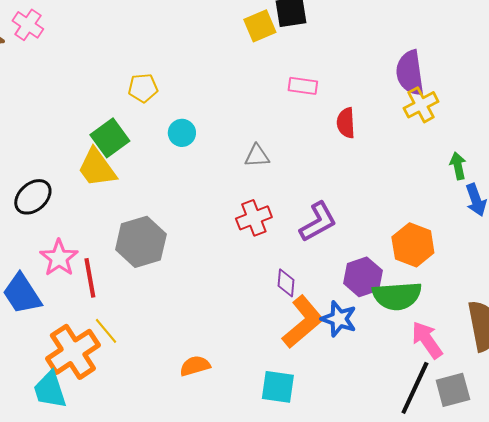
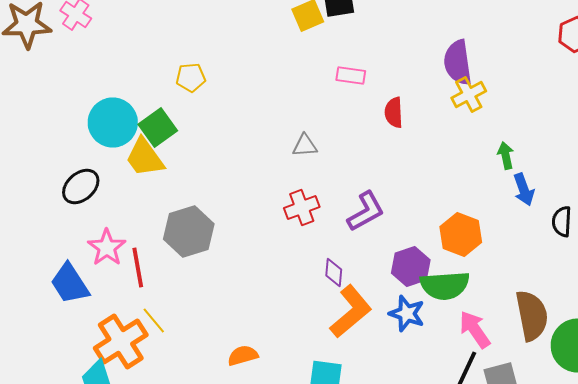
cyan circle: (182, 133) -> (113, 122), moved, size x1.8
blue star: (339, 319) -> (407, 314), moved

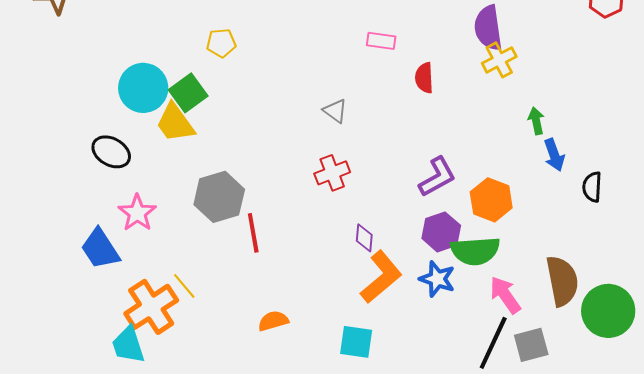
gray triangle: (305, 146) -> (335, 111), turned 40
black ellipse: (81, 186) -> (111, 152), turned 72
purple L-shape: (366, 212) -> (437, 177), moved
red line: (138, 268) -> (253, 233), moved

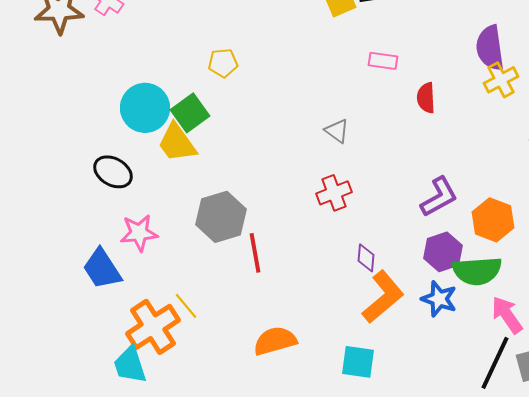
pink star: (137, 213) -> (139, 233), turned 30
orange semicircle: (273, 321) -> (275, 341), size x1.4

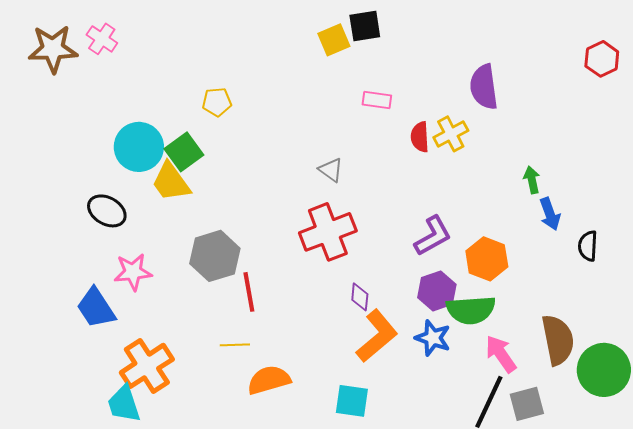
yellow cross: (501, 80) -> (451, 134), moved
red cross: (334, 193) -> (328, 232), size x1.6
yellow line: (186, 306) -> (235, 345), moved, turned -52

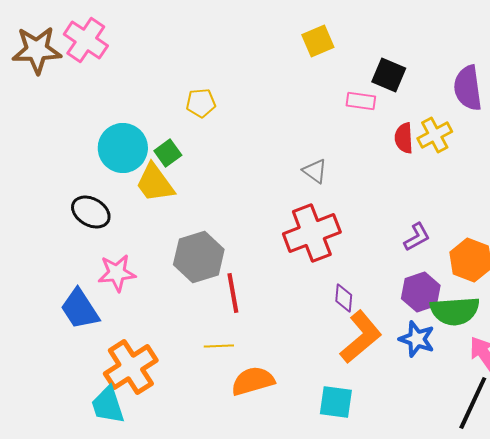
black square: (365, 26) -> (389, 75), moved, turned 32
pink cross: (102, 39) -> (86, 40), size x1.4
green square: (184, 152) -> (168, 153), size x0.7
purple L-shape: (433, 236) -> (417, 237), size x0.7

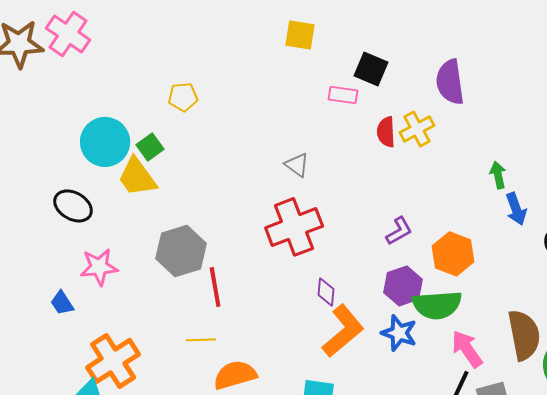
yellow square: (318, 41) -> (300, 35), turned 32
blue trapezoid: (80, 309) -> (62, 303), size x0.6

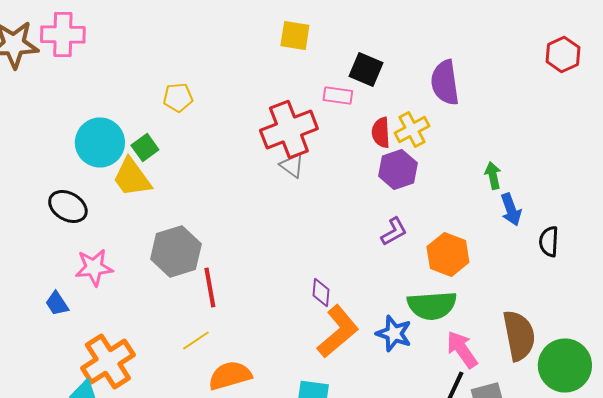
pink cross: (68, 34) -> (63, 34), turned -33
red cross: (294, 227) -> (289, 130), moved
purple hexagon: (403, 286) -> (398, 170), moved
yellow line: (201, 340) -> (196, 340), turned -32

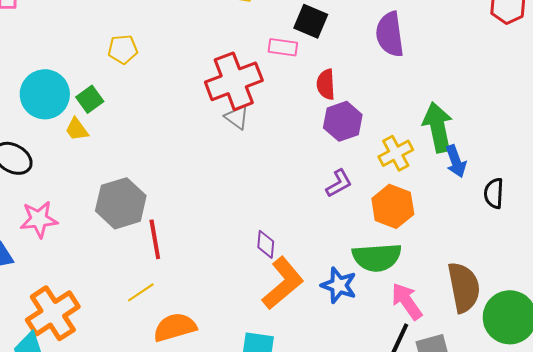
yellow cross: (412, 130) -> (396, 153), moved
green arrow: (493, 176) -> (438, 127), size x1.8
yellow trapezoid: (132, 178) -> (77, 129), size x0.6

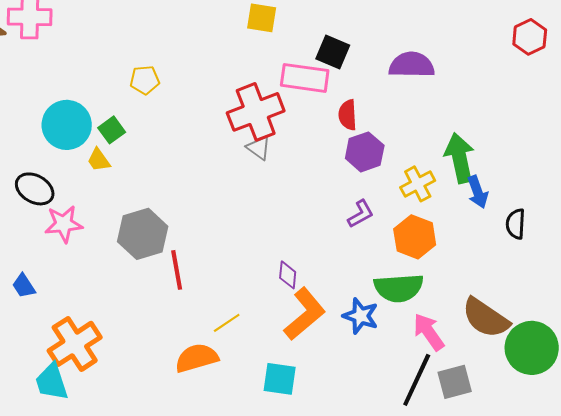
purple semicircle: (390, 34) -> (412, 65), turned 99
pink rectangle: (283, 47) -> (305, 78), size x1.6
pink star: (39, 219) -> (64, 224), moved
brown semicircle: (464, 287) -> (486, 318), turned 135
yellow line: (141, 292) -> (227, 323), moved

